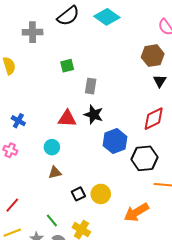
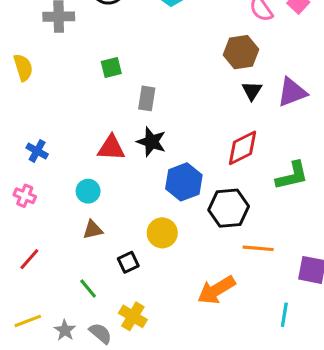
yellow circle: (101, 194) -> (162, 233), moved
red line: (12, 205) -> (29, 259), moved
green line: (52, 220) -> (88, 289), moved

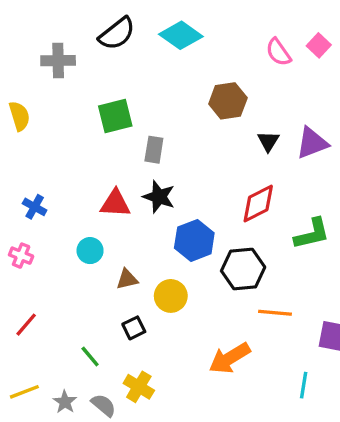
brown hexagon: (241, 52) -> (228, 101), moved
green square: (111, 68) -> (115, 116), size x1.5
brown triangle: (93, 230) -> (127, 279), moved

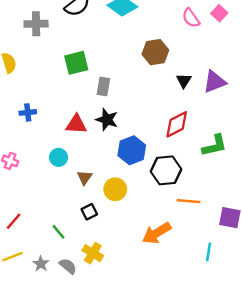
blue cross: (35, 207) -> (28, 112), moved, turned -35
brown triangle: (127, 279) -> (85, 177), turned -42
red line: (26, 325) -> (14, 221), moved

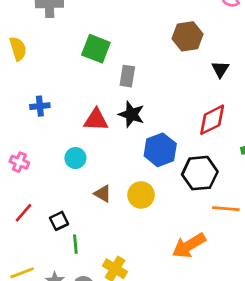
green square: (76, 63) -> (96, 49), turned 35
brown triangle: (85, 177) -> (103, 194), moved, turned -35
black square: (89, 212) -> (59, 221), moved
red line: (14, 221) -> (23, 213), moved
green line: (59, 232) -> (75, 244), turned 35

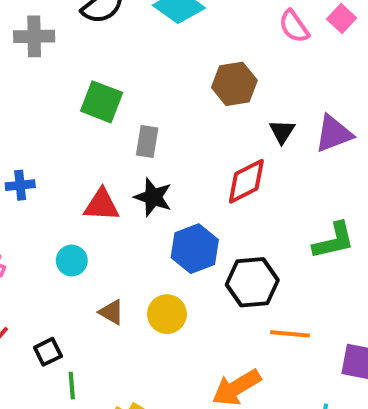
red diamond: (212, 120) -> (246, 181), moved

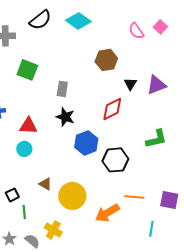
green square: (102, 102) -> (27, 70), moved
red triangle: (102, 205) -> (28, 126), moved
brown triangle: (111, 312) -> (45, 184), moved
yellow circle: (167, 314) -> (72, 196), moved, size x1.4
orange line: (290, 334) -> (134, 197), moved

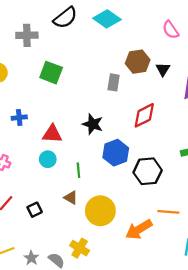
black triangle: (130, 84) -> (163, 69), moved
gray rectangle: (62, 89) -> (114, 82), moved
green line: (24, 212) -> (78, 170), moved

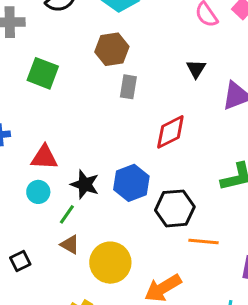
brown hexagon: (138, 62) -> (112, 49), moved
black star: (93, 124) -> (85, 184), moved
green line: (78, 170) -> (67, 214), moved, turned 40
orange line: (168, 212) -> (203, 242), moved

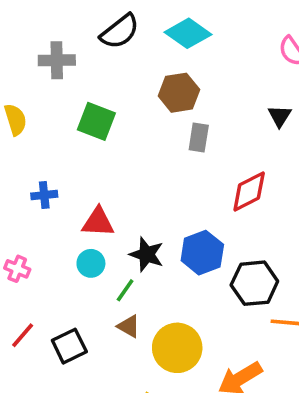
black square: (20, 261) -> (69, 346), size x1.4

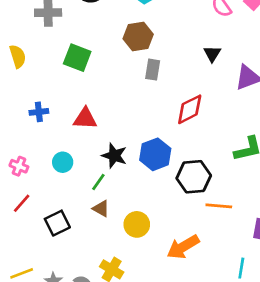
red triangle: (98, 222) -> (85, 119), moved
cyan circle: (91, 263) -> (63, 162), moved
red line: (23, 335) -> (22, 203), moved
yellow circle: (177, 348) -> (137, 224), size x0.7

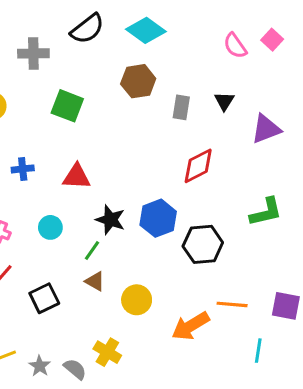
gray rectangle: (153, 70) -> (181, 107), moved
orange line: (219, 206) -> (232, 304), moved

